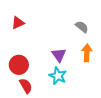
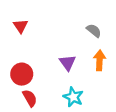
red triangle: (18, 23) -> (21, 26), turned -40
cyan star: (58, 76) -> (73, 97), moved

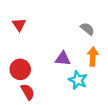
purple triangle: (68, 63) -> (63, 59), turned -49
cyan star: (73, 97) -> (78, 80), moved

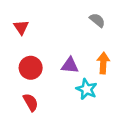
gray semicircle: (87, 29) -> (97, 20), moved
red circle: (20, 69) -> (31, 68), moved

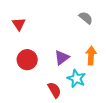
purple triangle: (70, 65) -> (62, 58), turned -42
red semicircle: (31, 102) -> (54, 90), moved

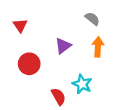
orange arrow: (91, 55) -> (98, 47), moved
purple triangle: (62, 58) -> (63, 46), moved

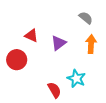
red triangle: (20, 25) -> (31, 36), moved, turned -32
red circle: (29, 64) -> (17, 60), moved

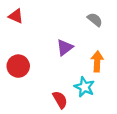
red triangle: (31, 36) -> (16, 16), moved
orange arrow: (91, 44) -> (97, 61), moved

